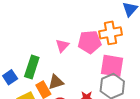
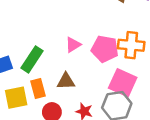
brown triangle: (56, 82) -> (66, 81), moved

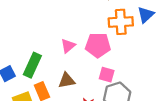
orange cross: (131, 45) -> (121, 22), moved
pink square: (123, 83) -> (107, 75), moved, size x0.6

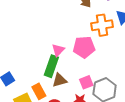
green rectangle: (32, 65) -> (51, 66), moved
pink square: (107, 75) -> (86, 82), moved, turned -32

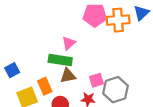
pink pentagon: (84, 47) -> (95, 15), moved
green rectangle: (51, 66) -> (60, 60), turned 75

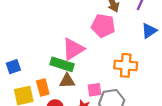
orange cross: (118, 20) -> (126, 65), moved
pink triangle: (69, 43) -> (73, 49), size x1.6

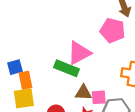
brown triangle: (67, 81) -> (83, 93), moved
orange rectangle: (43, 87) -> (26, 80), moved

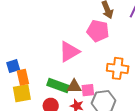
green rectangle: (66, 68) -> (58, 86), moved

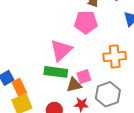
green rectangle: (58, 86) -> (56, 72), moved
pink square: (88, 90) -> (84, 77), moved

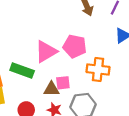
pink pentagon: (86, 22) -> (75, 46), moved
green rectangle: (56, 72) -> (22, 70), moved

